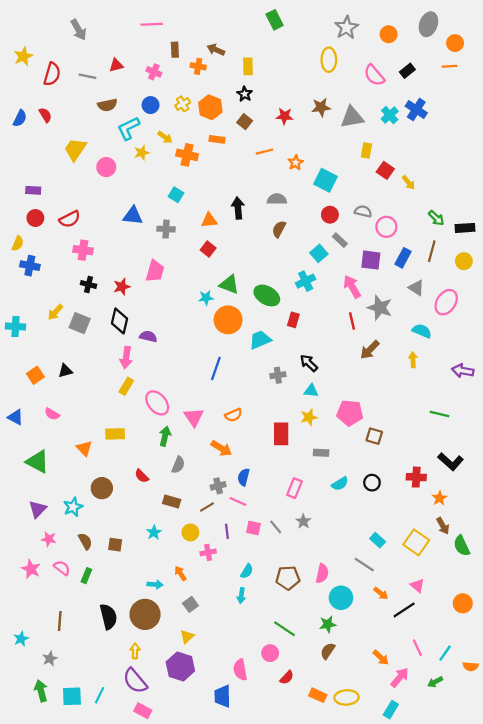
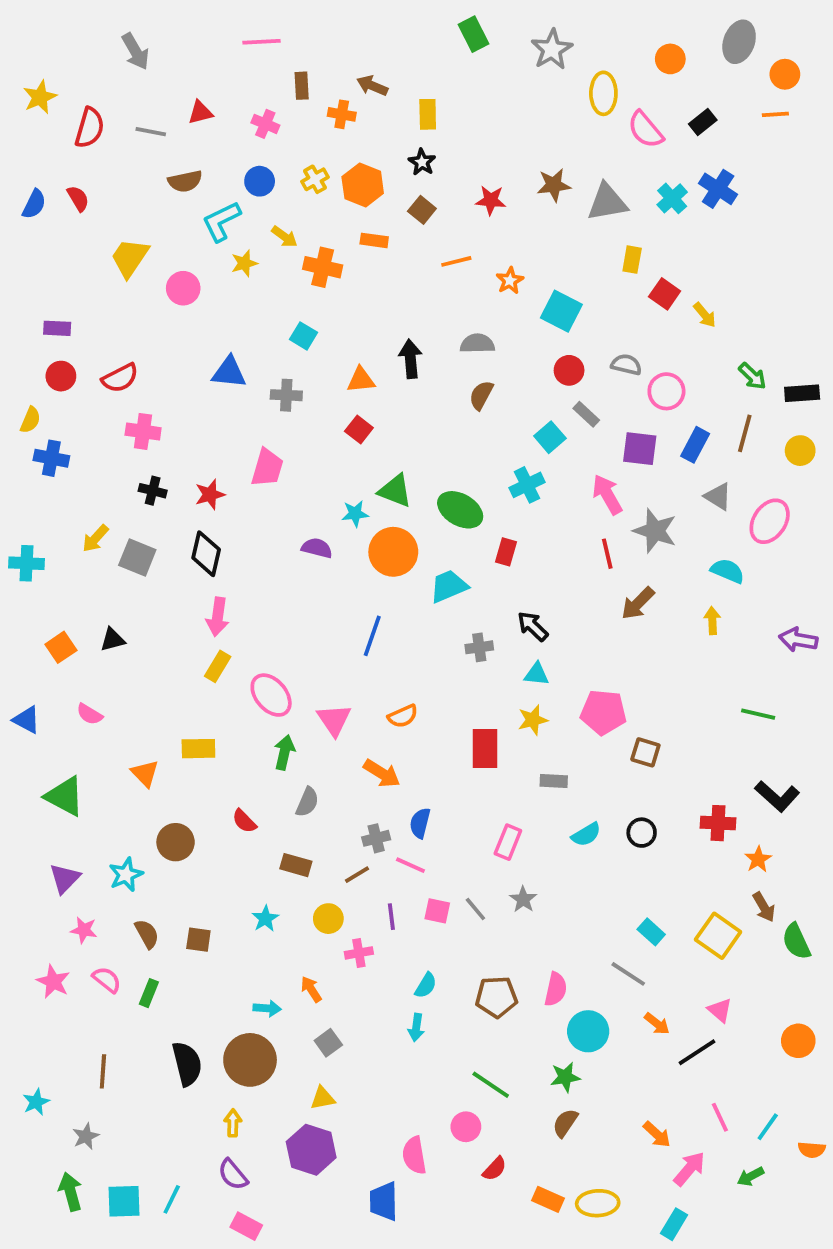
gray star: (347, 28) -> (552, 49), moved
yellow ellipse: (329, 60) -> (603, 93), moved
purple semicircle: (148, 336) -> (317, 548), moved
yellow triangle: (187, 637) -> (323, 1098), turned 32
purple semicircle: (135, 681) -> (233, 1175), size x0.7

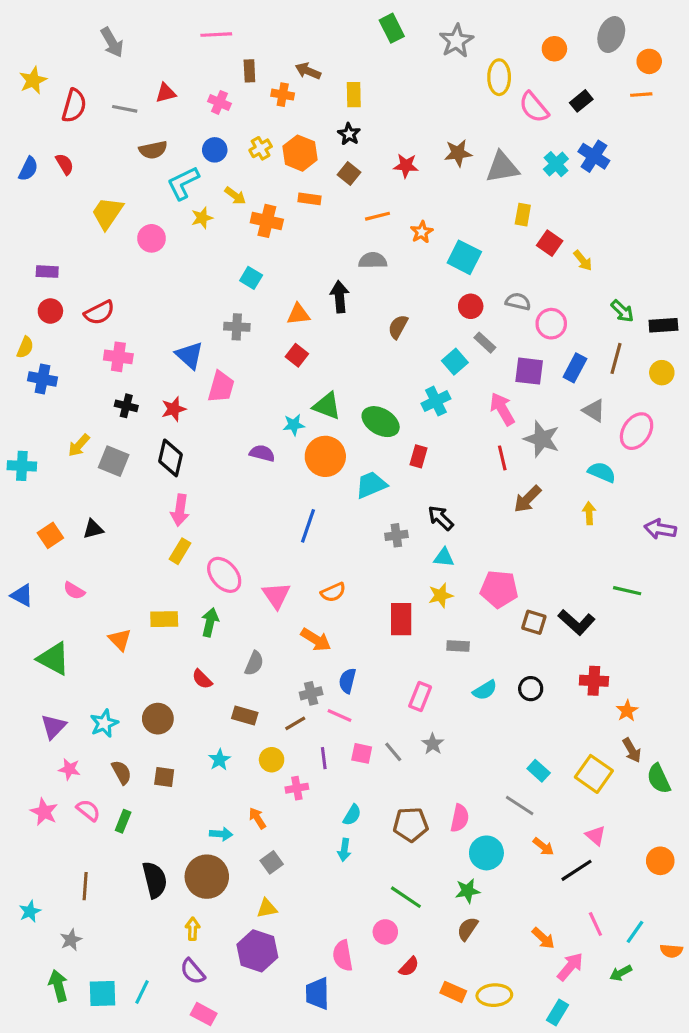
gray semicircle: (477, 344) -> (373, 260), moved
blue triangle: (229, 372) -> (189, 355), moved, turned 36
green arrow: (284, 752) -> (210, 622), moved
black L-shape: (777, 796) -> (577, 622), moved
brown circle: (176, 842) -> (158, 719), moved

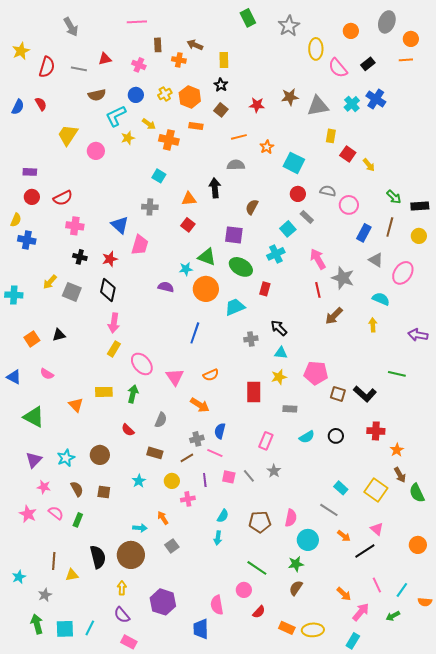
purple square: (529, 371) -> (234, 235), moved
yellow triangle: (267, 908) -> (72, 575), moved

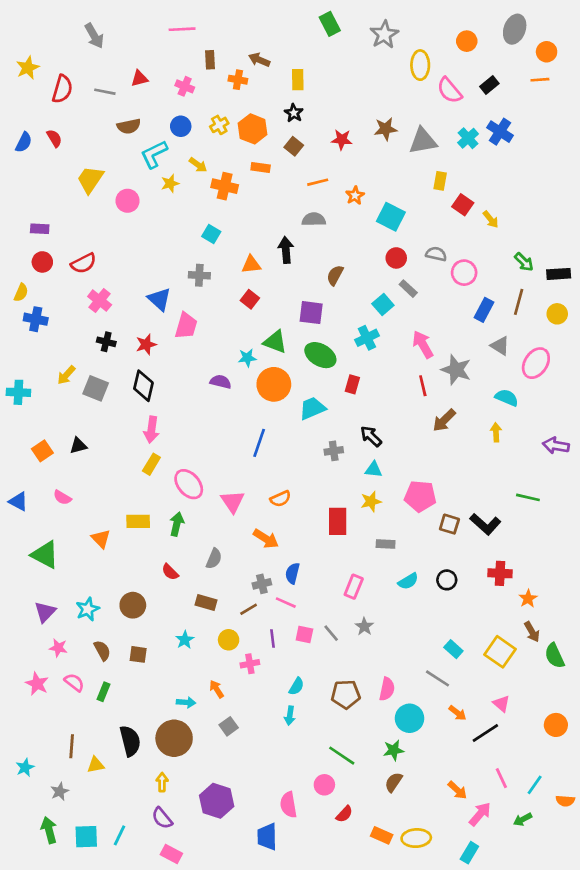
pink cross: (75, 226) -> (100, 301), turned 30

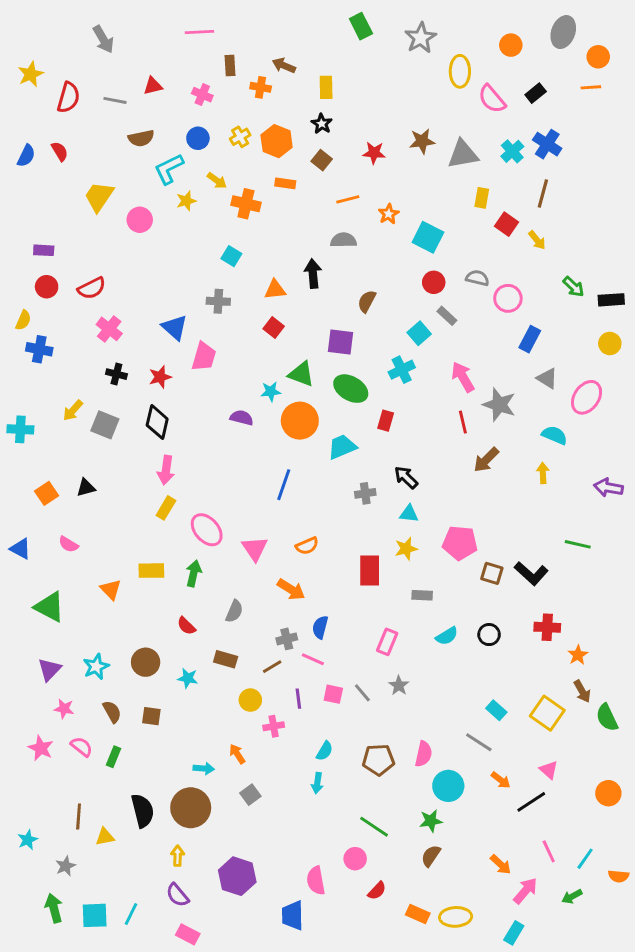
brown line: (519, 302) -> (543, 194), moved
cyan star: (185, 640) -> (188, 678), moved, turned -30

